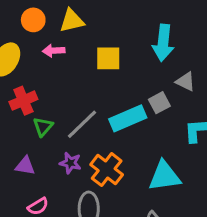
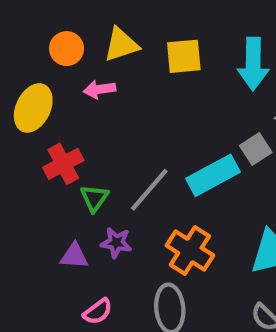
yellow square: (108, 58) -> (184, 56), moved
purple star: (70, 163) -> (116, 243), moved

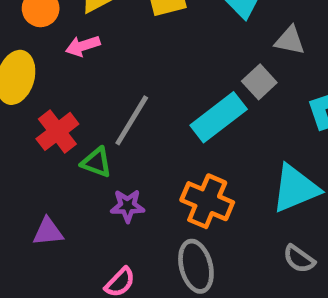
gray line: (149, 190) -> (132, 120), moved
green triangle: (94, 198) -> (96, 162), turned -36
purple triangle: (74, 256) -> (48, 232), moved

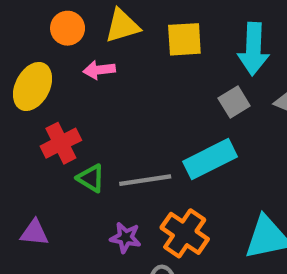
gray square: (259, 82) -> (234, 102), moved
gray line: (132, 120) -> (145, 180), moved, turned 39
purple star: (128, 206) -> (126, 238), moved

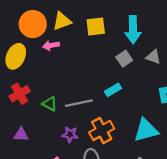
orange circle: (68, 28) -> (33, 24), size x1.5
red cross: (61, 143) -> (20, 94), moved
cyan rectangle: (210, 159) -> (113, 90), size x0.6
orange cross: (185, 233) -> (102, 130), turned 30

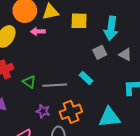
cyan rectangle: (113, 90) -> (86, 78), turned 64

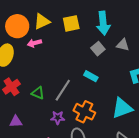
gray line: (55, 85) -> (63, 90), turned -40
orange cross: (71, 112) -> (84, 112), turned -30

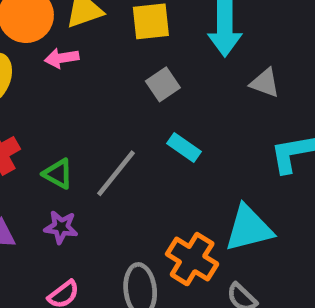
gray square: (98, 49) -> (163, 84), moved
orange cross: (84, 112) -> (192, 259), moved
purple star: (58, 118) -> (61, 227), moved

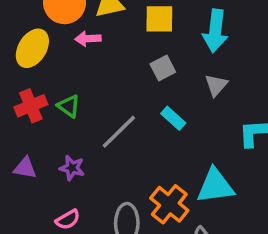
gray triangle: (265, 83) -> (216, 85), moved, turned 45
green triangle: (58, 174) -> (69, 106), moved

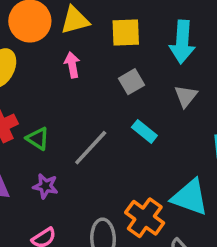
pink arrow: (88, 39) -> (72, 65), moved, turned 85
green triangle: (69, 106) -> (38, 139), moved
cyan triangle: (215, 186) -> (190, 197), turned 30

